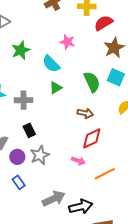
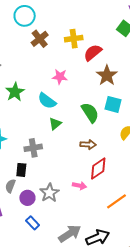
gray cross: (24, 100) -> (33, 148), moved
black rectangle: (29, 130) -> (21, 170), moved, turned 40
pink arrow: (78, 161) -> (79, 186), moved

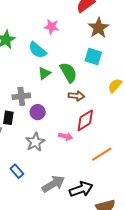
cyan square: (113, 104) -> (93, 57), moved
green semicircle: (90, 113) -> (68, 72), moved
purple circle: (27, 198) -> (38, 112), moved

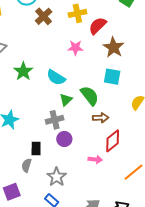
pink star: (52, 27) -> (75, 48), moved
gray cross: (21, 96) -> (55, 120), moved
gray star: (35, 142) -> (57, 177), moved

